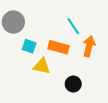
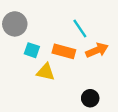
orange arrow: (89, 46) -> (97, 50), turned 54
black circle: (73, 84) -> (90, 98), moved

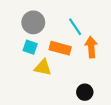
gray circle: (15, 24) -> (33, 22), moved
orange arrow: (97, 50) -> (91, 47), turned -72

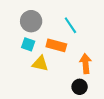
orange arrow: (91, 47) -> (86, 64), moved

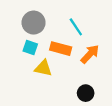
orange arrow: (86, 64) -> (90, 54), moved, turned 48

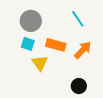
cyan line: (76, 27) -> (78, 19), moved
yellow triangle: (43, 68) -> (40, 63), turned 42

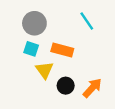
orange arrow: (83, 50) -> (92, 88), moved
black circle: (79, 86) -> (66, 86), moved

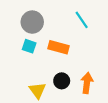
yellow triangle: (44, 70) -> (37, 90), moved
orange arrow: (92, 88) -> (87, 83), turned -36

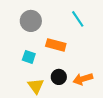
cyan square: (29, 46) -> (29, 57), moved
orange arrow: (87, 83) -> (83, 79), turned -114

